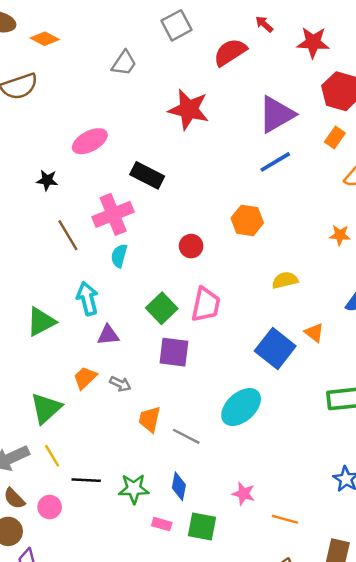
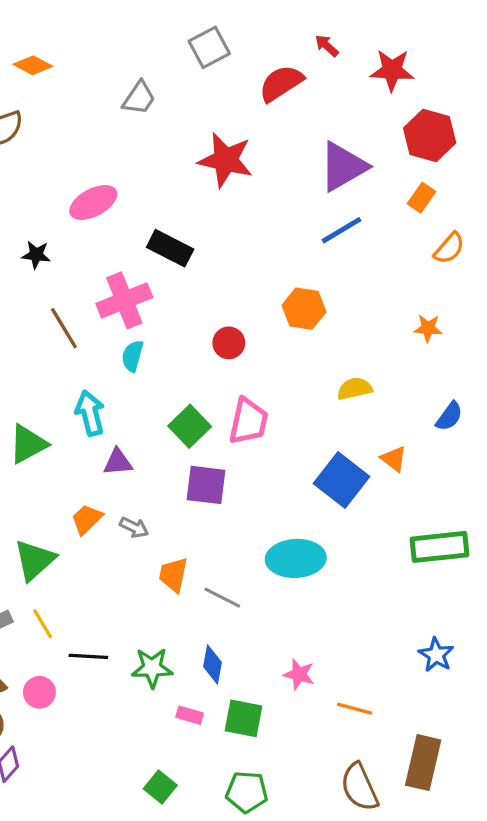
cyan ellipse: (241, 407) -> (296, 558), turned 39

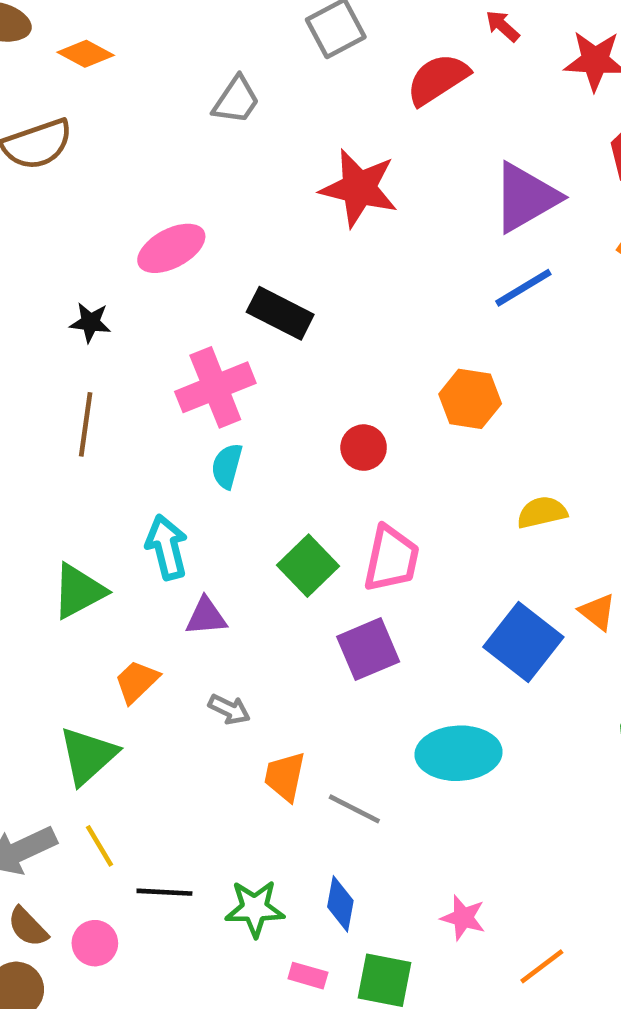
brown line: (64, 328) -> (86, 424), moved, turned 39
purple square: (206, 485) -> (368, 649), moved, turned -30
orange trapezoid: (87, 519) -> (137, 681), moved
orange line: (355, 709) -> (542, 966), turned -52

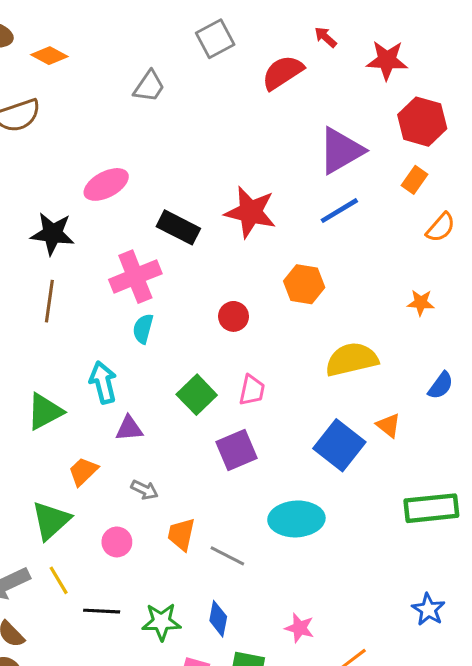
red star: (359, 188) -> (250, 212), moved
black star: (90, 322) -> (52, 234), size x1.6
yellow semicircle: (542, 512) -> (352, 359), size x1.6
pink trapezoid: (391, 559) -> (252, 390), size x0.7
pink circle: (95, 943) -> (117, 542), moved

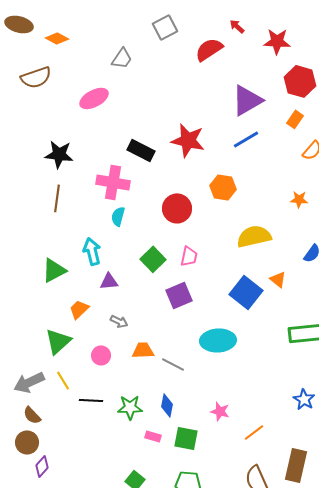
pink ellipse: (106, 184) -> (94, 98), moved
pink cross: (135, 277) -> (113, 182), turned 32
red circle: (234, 316) -> (177, 208), size x1.5
orange trapezoid: (181, 534) -> (143, 350), turned 75

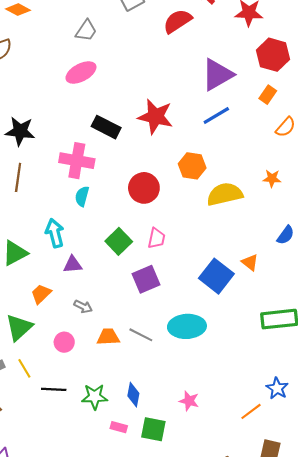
pink ellipse: (94, 98) -> (81, 73), moved
yellow semicircle: (254, 236) -> (225, 194), moved
gray line: (173, 364) -> (141, 335), moved
orange line: (254, 432) -> (251, 411), moved

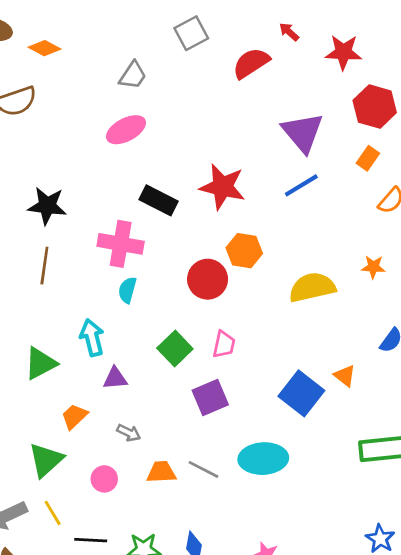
purple triangle: (217, 75) -> (303, 132), turned -40
orange hexagon: (192, 166) -> (244, 251), moved

